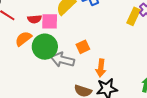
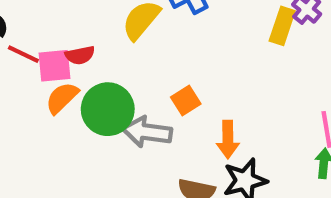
pink square: (50, 21) -> (55, 66), moved

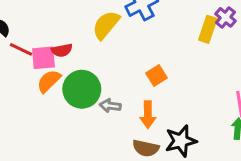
orange square: (186, 100) -> (157, 75), moved
gray arrow: (147, 132) -> (110, 106), size x0.6
orange arrow: (228, 139) -> (148, 115), moved

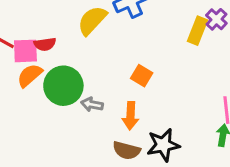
orange square: (157, 75) -> (142, 76), turned -30

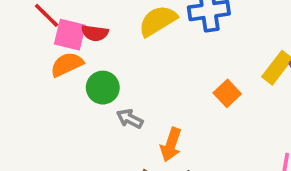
orange square: (142, 76) -> (227, 93), moved
green circle: (63, 86) -> (103, 88), size x0.7

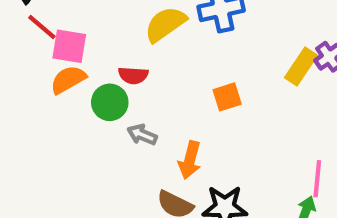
red semicircle: (95, 33) -> (133, 75), moved
orange square: (227, 93) -> (227, 97), moved, turned 30

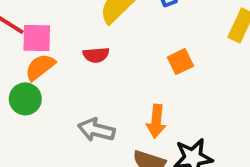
green circle: (110, 102) -> (25, 99), moved
gray arrow: (142, 135) -> (96, 130), moved, size x1.4

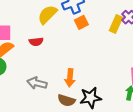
orange square: (180, 62) -> (81, 22), moved

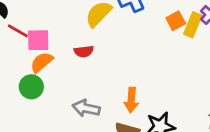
orange square: (81, 22) -> (176, 21), moved

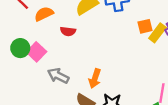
pink square: (38, 40) -> (36, 52), moved, turned 30
orange semicircle: (42, 62) -> (44, 14), moved

